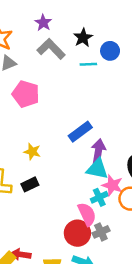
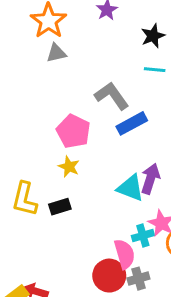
gray L-shape: (51, 49) -> (112, 96), moved
pink pentagon: (26, 94) -> (73, 131), moved
blue rectangle: (80, 132) -> (132, 123), moved
cyan triangle: (97, 169) -> (130, 188), moved

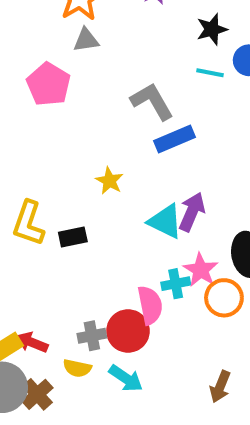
pink pentagon: (73, 131) -> (49, 84), moved
yellow star: (69, 167) -> (109, 181), moved
gray cross: (138, 279) -> (92, 336), moved

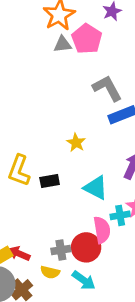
pink pentagon: (49, 84) -> (87, 39), moved
cyan triangle: (165, 221) -> (96, 188), moved

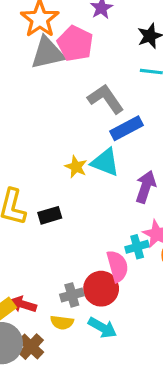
gray triangle: (63, 44) -> (48, 53), size x1.6
cyan triangle: (96, 188) -> (105, 162), moved

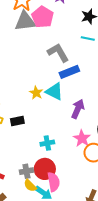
cyan cross: (137, 247) -> (47, 143), moved
pink semicircle: (117, 266) -> (54, 182), moved
yellow semicircle: (62, 322) -> (30, 186), moved, turned 32

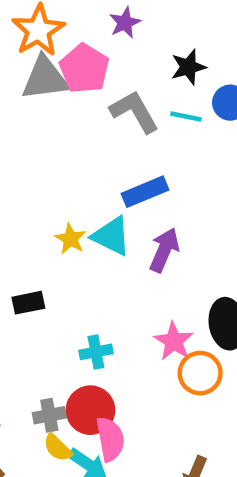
gray L-shape: (58, 53) -> (134, 112), moved
purple arrow: (78, 109) -> (164, 250), moved

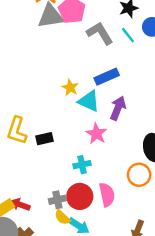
cyan line: (186, 117) -> (128, 35), turned 42
yellow star: (70, 239) -> (70, 88), moved
pink star: (174, 341) -> (96, 134), moved
pink semicircle: (110, 439) -> (107, 195), moved

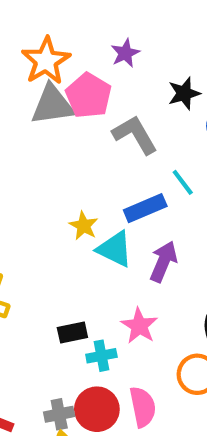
cyan line: (128, 35) -> (183, 182), moved
pink star: (96, 134) -> (139, 326), moved
black rectangle: (44, 139) -> (72, 332), moved

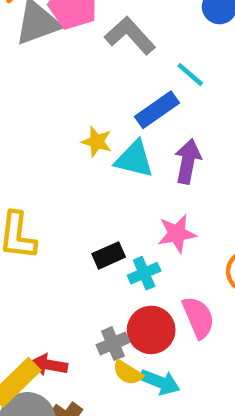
pink star: (139, 326) -> (177, 234), turned -30

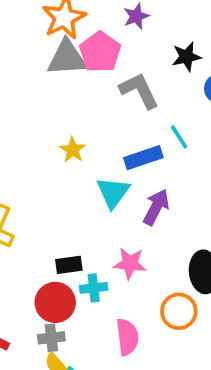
yellow star: (97, 142) -> (73, 150), moved
cyan triangle: (134, 159) -> (113, 192), turned 36
red circle: (151, 330) -> (55, 302), moved

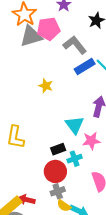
pink pentagon: (100, 52) -> (48, 29), turned -30
blue rectangle: (143, 158) -> (85, 66), moved
cyan triangle: (113, 192) -> (75, 125), moved

